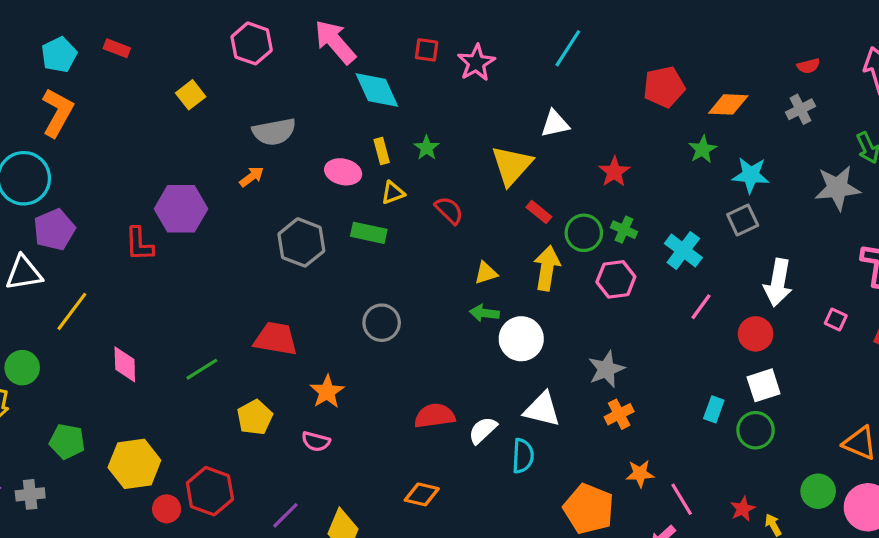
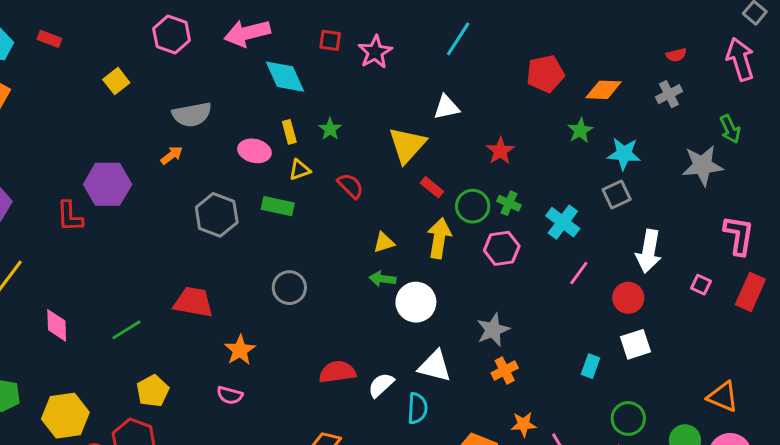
pink arrow: (335, 42) -> (247, 33), turned -63
yellow pentagon: (255, 417) -> (153, 391), moved
green circle: (756, 430) -> (628, 418), moved

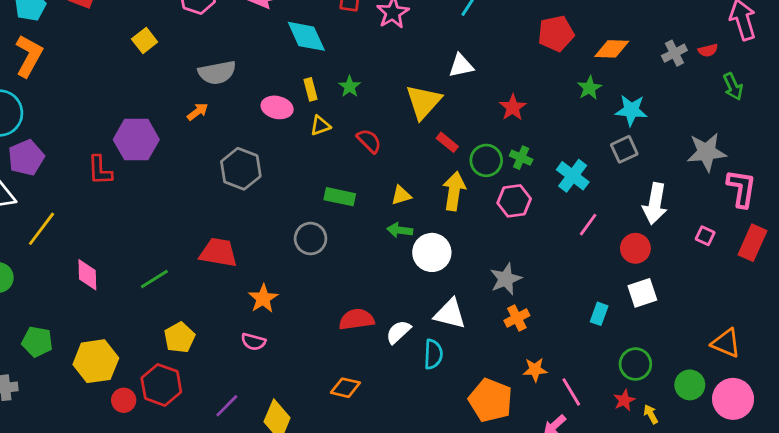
red semicircle: (676, 55) -> (708, 50), moved
gray star: (702, 165) -> (707, 152), moved
green rectangle: (278, 206) -> (340, 197), moved

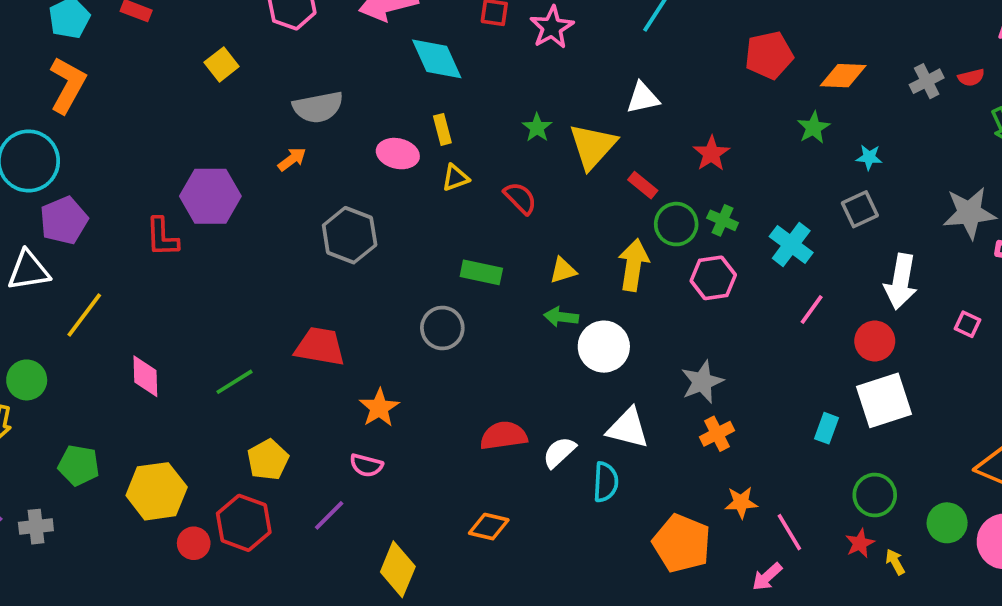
green star: (350, 87) -> (537, 128), moved
cyan star: (631, 110) -> (869, 157), size x0.6
red rectangle: (447, 142) -> (643, 185), moved
white square: (642, 293) -> (884, 400), size x1.4
purple line: (227, 406) -> (329, 515), moved

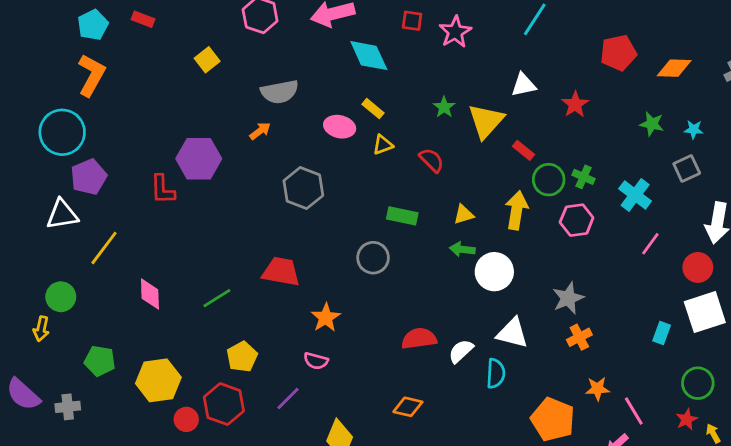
green star: (813, 128) -> (652, 124), moved, turned -30
yellow rectangle: (442, 129) -> (373, 109), turned -35
red star: (711, 154) -> (575, 104), moved

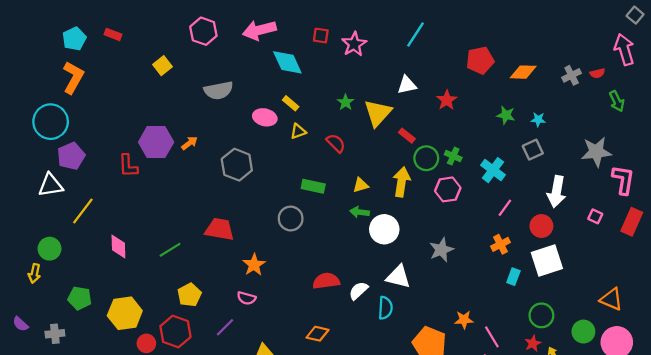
orange arrow: (260, 131) -> (189, 143), moved
orange cross: (579, 337) -> (501, 244), moved
purple semicircle: (23, 394) -> (20, 324), size x0.6

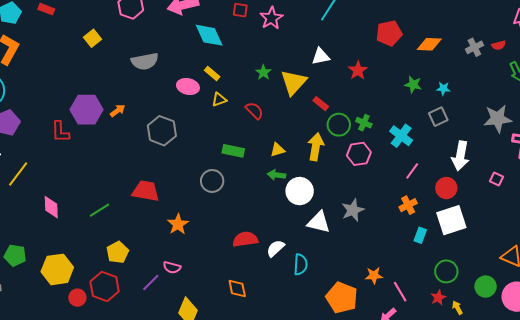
white triangle: (398, 277) -> (319, 222), moved
pink semicircle: (246, 298) -> (172, 267), moved
orange diamond: (318, 334) -> (237, 289), turned 65

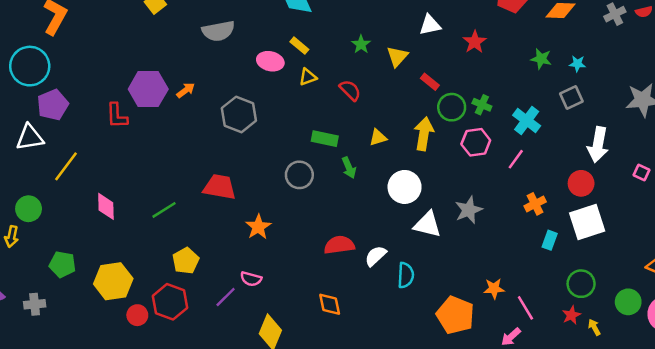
yellow triangle: (294, 82) -> (397, 56), size x0.7
pink line: (412, 171) -> (516, 159), moved
green arrow: (276, 175) -> (349, 168), moved, turned -120

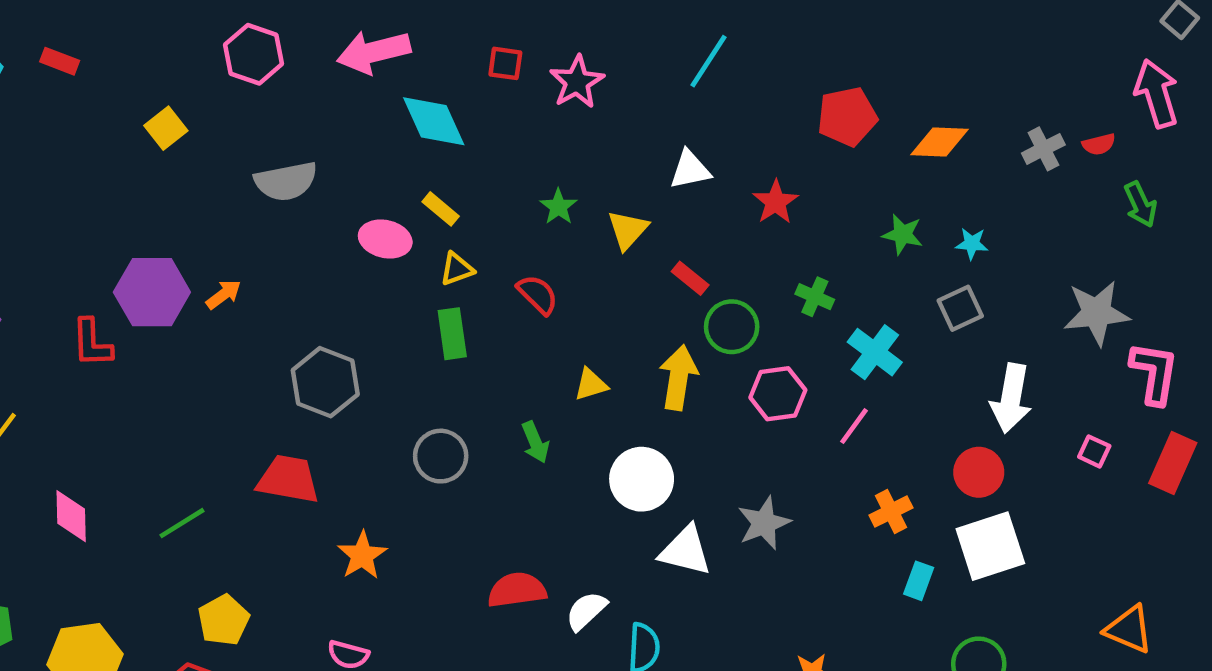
green cross: (482, 105) -> (815, 297), moved
gray hexagon: (239, 114) -> (325, 382), moved
green rectangle: (325, 139) -> (452, 334), moved, turned 70

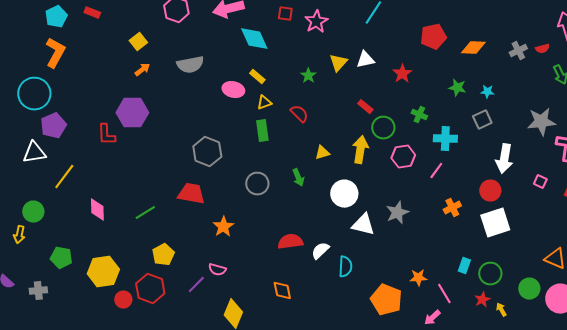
yellow triangle: (628, 230) -> (338, 63), moved
orange arrow: (224, 294) -> (142, 70), moved
cyan cross: (875, 352) -> (445, 139), turned -35
cyan rectangle: (919, 581) -> (464, 266), moved

